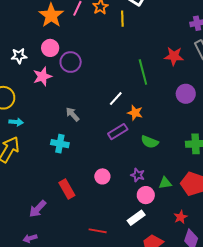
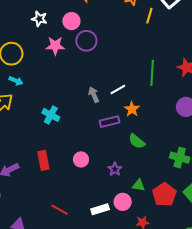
gray arrow: (73, 114) -> (94, 95), moved
pink circle: (146, 195) -> (123, 202), moved

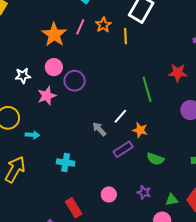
cyan arrow: (16, 81) -> (32, 135), moved

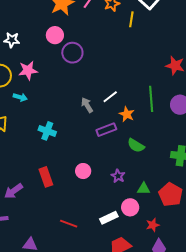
white star: (23, 76) -> (12, 40), moved
green line: (147, 89) -> (151, 99), moved
pink star: (47, 96) -> (28, 70), moved

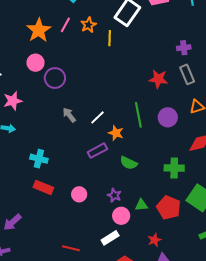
gray arrow: (87, 105) -> (69, 115), moved
red rectangle: (46, 177) -> (43, 187), moved, turned -42
pink circle: (130, 207) -> (121, 216), moved

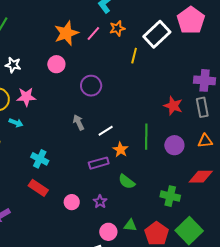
orange star: (88, 25) -> (117, 28), moved
purple cross: (184, 48) -> (205, 80), size x1.5
purple circle: (55, 78) -> (91, 86), moved
purple star: (114, 195) -> (100, 202), moved

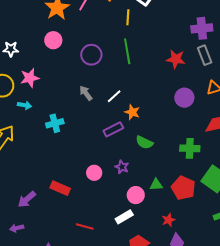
green line: (146, 137) -> (127, 51), moved
cyan cross: (40, 159) -> (55, 123), moved, turned -30
red rectangle: (38, 188) -> (60, 188), moved

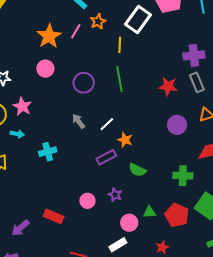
pink star: (30, 78) -> (22, 106), turned -30

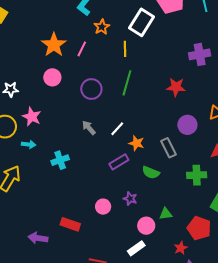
pink line: (76, 31) -> (82, 49), moved
green line: (119, 79) -> (127, 83), turned 30
gray rectangle: (197, 82) -> (168, 148), moved
red pentagon: (177, 215) -> (199, 228), moved
purple arrow: (20, 228) -> (38, 238), turned 54

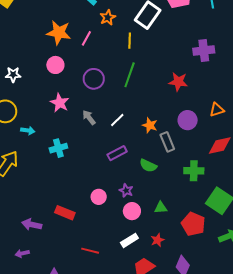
orange star: (54, 45) -> (59, 33), turned -30
pink star: (32, 117) -> (60, 103), moved
orange star: (136, 143) -> (150, 125), moved
pink circle: (146, 226) -> (132, 211), moved
red star: (181, 248) -> (157, 240), moved

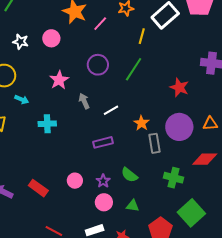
pink circle: (55, 65) -> (51, 38), moved
purple circle: (188, 120) -> (179, 127), size x1.4
green semicircle: (148, 166) -> (129, 175), moved

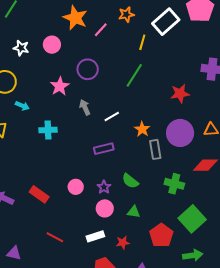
purple circle: (98, 65) -> (88, 69), moved
red star: (179, 87) -> (180, 94), turned -30

